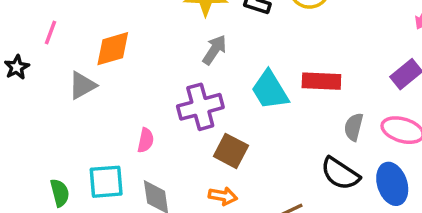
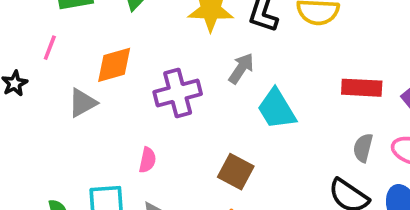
gray arrow: (214, 50) -> (241, 68), moved
red rectangle: (321, 81) -> (362, 88), moved
purple cross: (200, 107) -> (178, 93), moved

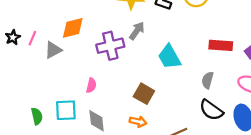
pink line: (50, 48) -> (32, 38), moved
gray arrow: (241, 68) -> (137, 31), moved
gray semicircle: (363, 148) -> (208, 80), moved

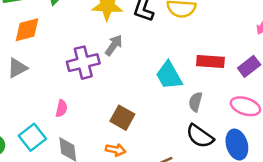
orange diamond: (73, 28) -> (27, 30), moved
cyan trapezoid: (169, 57) -> (169, 75), moved
cyan square: (66, 110) -> (32, 137), turned -35

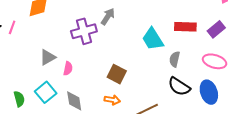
gray triangle: (17, 68) -> (48, 57), moved

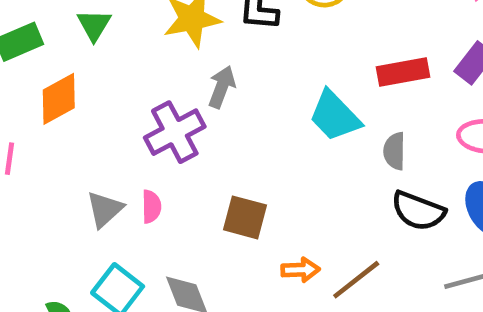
pink semicircle: (68, 68) -> (151, 207), moved
brown square: (117, 74) -> (245, 217), moved
orange arrow: (112, 100) -> (300, 270), moved

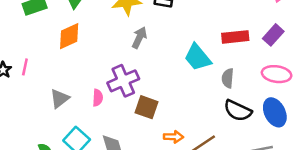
orange diamond: (59, 99) -> (69, 36), moved
purple cross: (175, 132) -> (123, 81), moved
gray triangle: (105, 209) -> (60, 98), moved

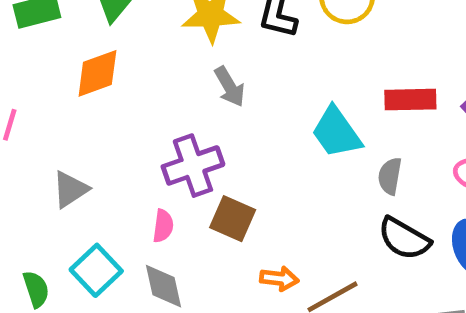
gray arrow: (139, 38) -> (230, 87), turned 120
pink semicircle: (98, 98) -> (163, 226), moved

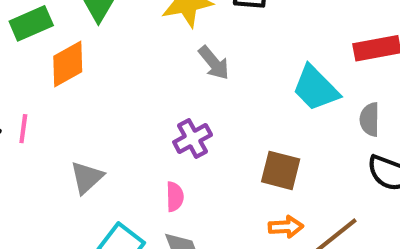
orange diamond: (97, 73) -> (68, 64), moved
purple cross: (193, 166) -> (193, 138), size x0.7
brown square: (233, 219) -> (281, 170), moved

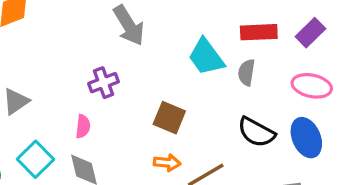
gray arrow: (214, 63) -> (129, 25), size x1.4
gray semicircle: (370, 119) -> (246, 72), moved

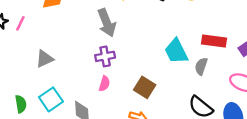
gray arrow: (129, 25) -> (107, 23), moved
pink semicircle: (83, 126) -> (104, 84), moved

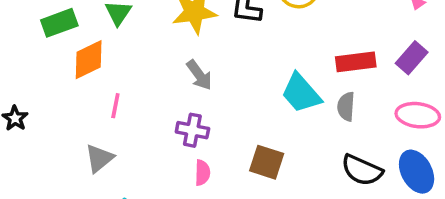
pink line: (20, 23) -> (115, 106), moved
gray arrow: (107, 23) -> (199, 75), moved, size x0.7
purple cross: (105, 56) -> (192, 130), turned 36

